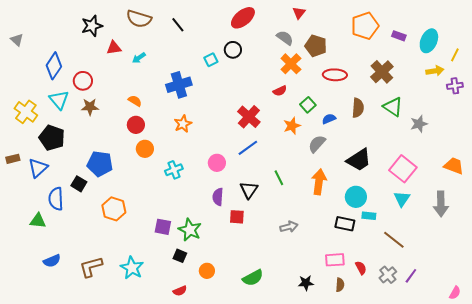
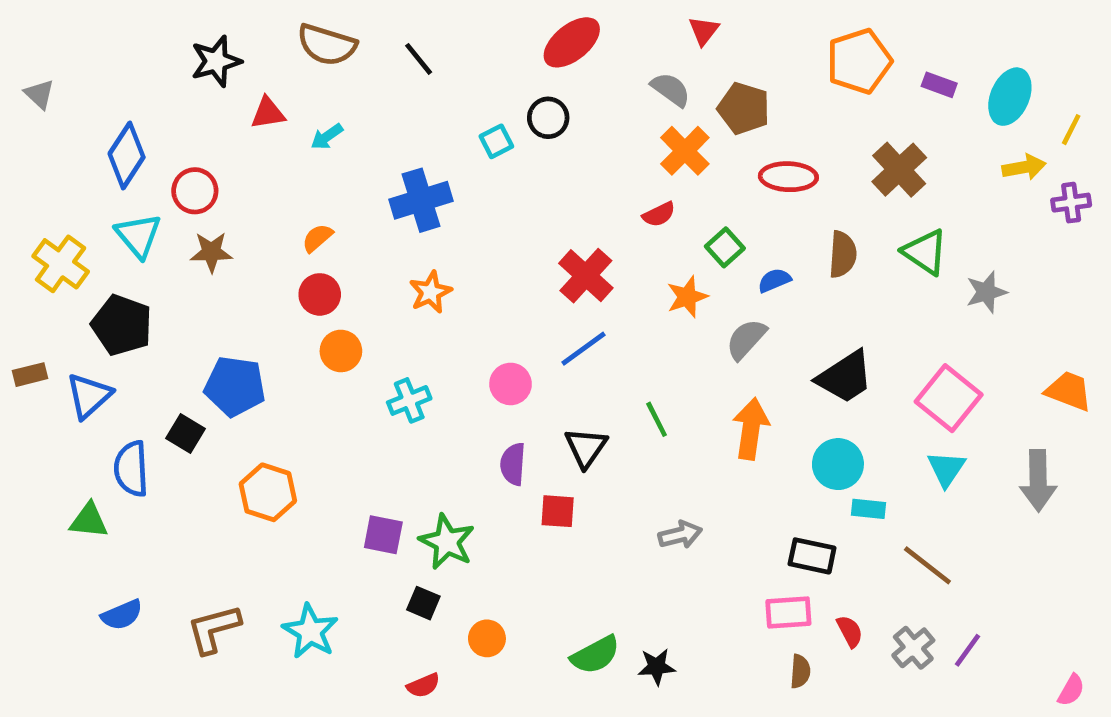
orange semicircle: (135, 101) -> (317, 238), turned -72
black rectangle: (345, 224) -> (812, 556), moved
black star: (306, 283) -> (657, 667), moved

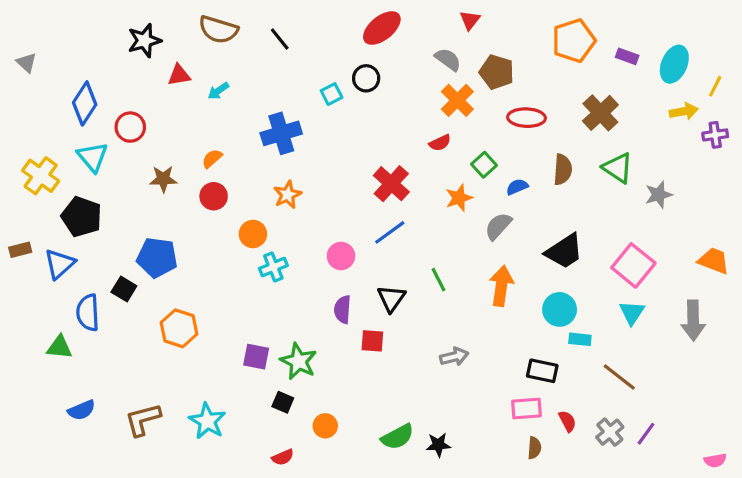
brown star: (211, 252) -> (163, 179), moved
orange circle: (341, 351) -> (253, 234), moved
pink semicircle: (1071, 690) -> (715, 460), turned 50

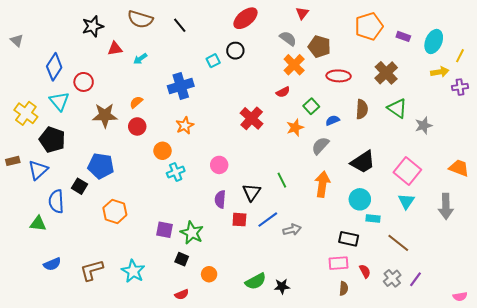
brown star: (163, 179) -> (105, 115), size x1.4
blue line: (390, 232) -> (268, 220), moved

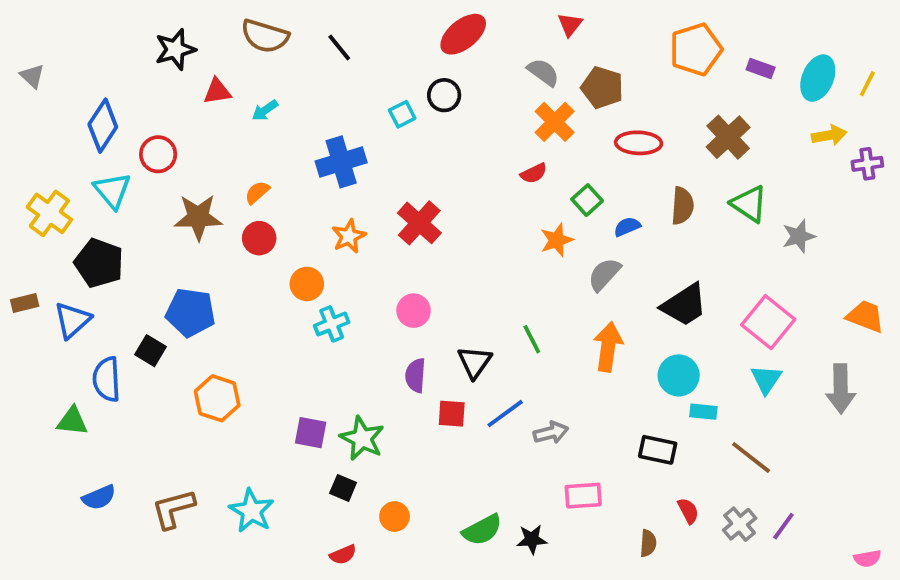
yellow line: (460, 56) -> (867, 84), moved
red cross: (252, 118) -> (419, 223), moved
pink rectangle: (339, 263) -> (583, 496), moved

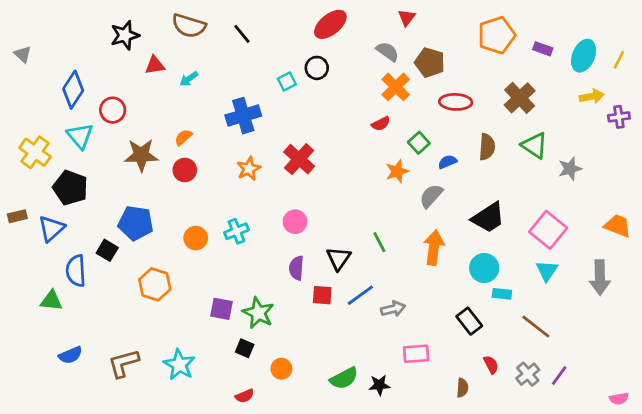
orange circle: (307, 284) -> (196, 238), moved
black rectangle: (658, 450) -> (469, 321), turned 40

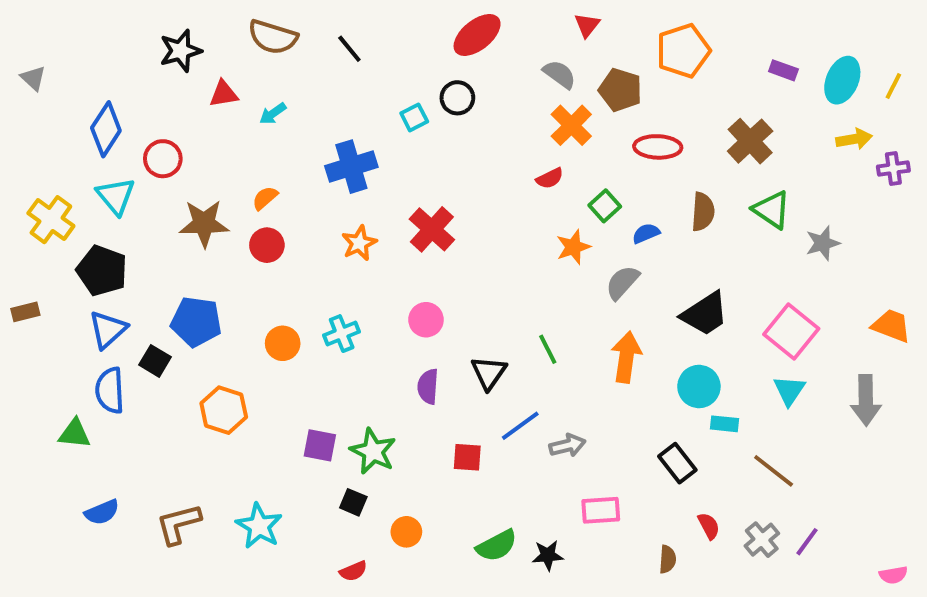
orange pentagon: (496, 35) -> (683, 51), moved
blue triangle: (51, 229) -> (108, 330), moved
red square: (322, 295) -> (467, 457), moved

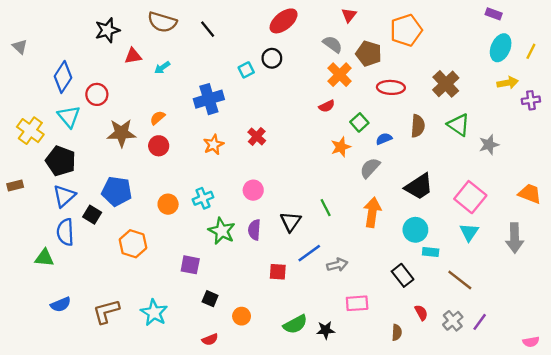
purple rectangle: (783, 70) -> (494, 14), moved
red cross: (432, 229) -> (257, 136), size x0.7
green star: (373, 451) -> (222, 231), moved

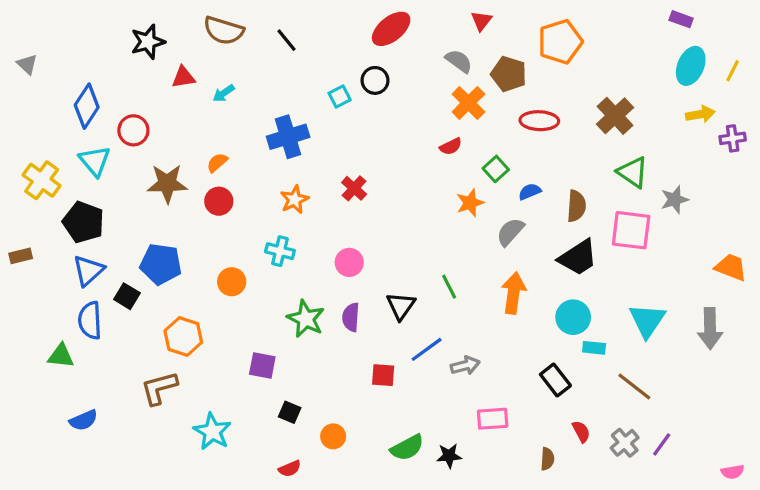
brown semicircle: (418, 126) -> (576, 206), moved
pink square: (470, 197) -> (631, 230), moved, turned -32
cyan cross: (203, 198) -> (280, 251), moved, turned 36
cyan triangle: (469, 232) -> (647, 320), size x1.4
brown L-shape: (106, 311) -> (159, 388), moved

